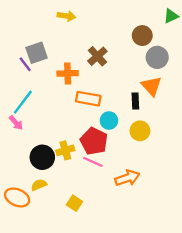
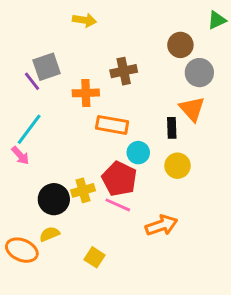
brown cross: (97, 56) -> (124, 71), turned 30

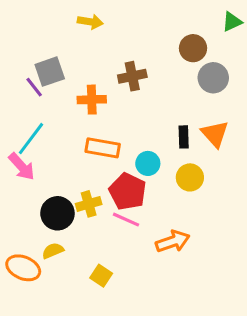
orange triangle: (192, 109) -> (215, 134), moved
orange rectangle: (112, 125) -> (103, 148), moved
pink arrow: (20, 156) -> (22, 167), size x1.4

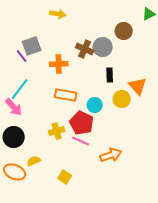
brown cross: (132, 76) -> (85, 49), turned 36
gray circle: (213, 78) -> (103, 47), moved
black rectangle: (184, 137) -> (110, 75), moved
yellow circle: (190, 177) -> (122, 99), moved
black circle: (57, 213) -> (14, 137), moved

